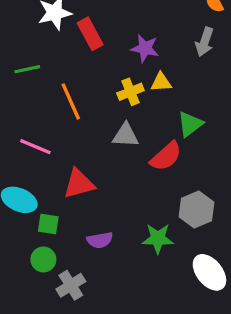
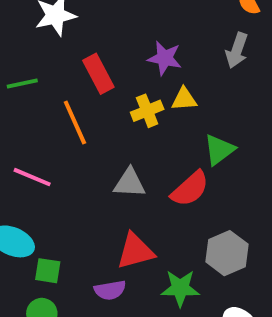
red rectangle: (90, 34) -> (98, 74), moved
gray triangle: (126, 135) -> (130, 183), moved
red triangle: (79, 184) -> (135, 251), moved

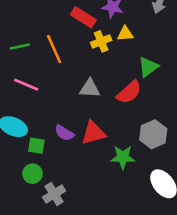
red rectangle: (98, 74) -> (83, 17), moved, turned -30
green line: (22, 84) -> (20, 46), moved
purple semicircle: (110, 290) -> (64, 133), moved, turned 42

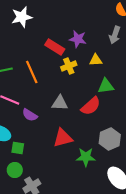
yellow triangle: (125, 34) -> (96, 60), moved
green triangle: (148, 67) -> (106, 86), turned 30
purple semicircle: (64, 133) -> (30, 115), moved

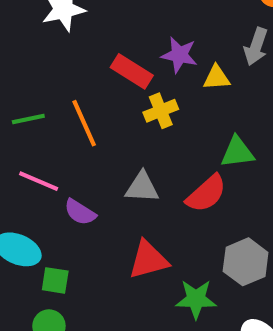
yellow triangle: (96, 60) -> (217, 78), moved

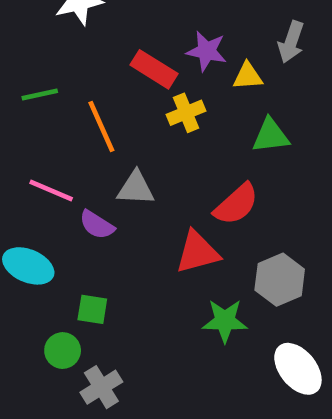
green line: (28, 119) -> (40, 95), moved
green triangle: (237, 152) -> (271, 136), moved
gray triangle: (142, 187) -> (136, 188), moved
red triangle: (148, 260) -> (197, 252), moved
green square: (55, 280) -> (92, 309), moved

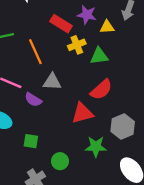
green triangle: (271, 136) -> (99, 56), moved
green circle: (63, 351) -> (60, 161), moved

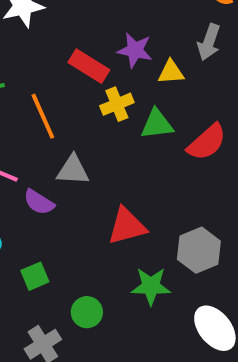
red semicircle: (101, 90) -> (207, 142), moved
green square: (31, 141) -> (35, 276), turned -32

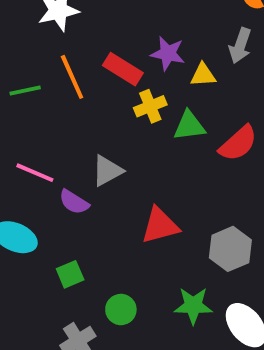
orange line: (43, 116) -> (72, 77), moved
gray triangle: (73, 170) -> (107, 171), turned -32
green star: (151, 286) -> (193, 306), moved

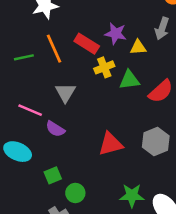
gray triangle: (107, 171) -> (65, 93), moved, turned -30
gray hexagon: (230, 249) -> (156, 141), moved
green circle: (121, 310) -> (75, 193), moved

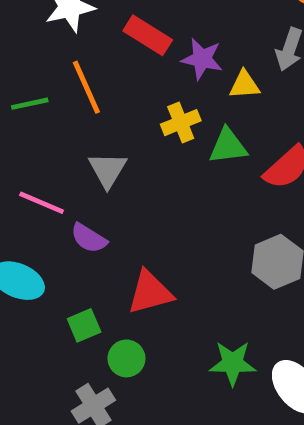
red rectangle: (87, 44) -> (148, 35), moved
red triangle: (111, 144) -> (150, 292), moved

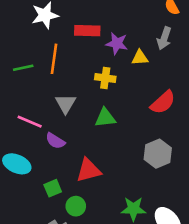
red rectangle: (148, 35) -> (87, 31), turned -30
orange line: (86, 87) -> (54, 59), turned 32
yellow cross: (181, 123) -> (105, 78), turned 30
green triangle: (228, 146) -> (105, 118), moved

